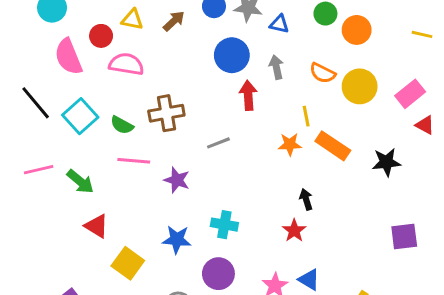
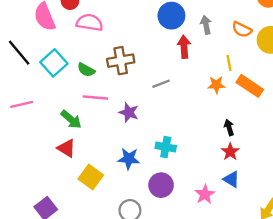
green arrow: (80, 182) -> (71, 119), moved
red star: (294, 231) -> (230, 152), moved
blue triangle: (309, 280) -> (231, 179), moved

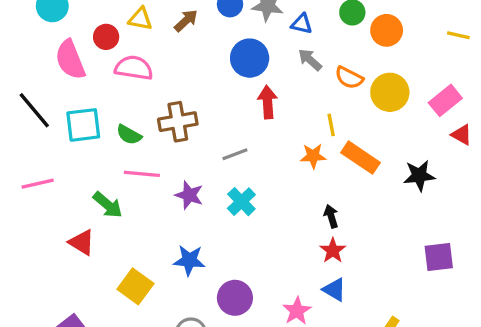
gray arrow: (206, 25) -> (310, 60), moved, turned -36
cyan square: (54, 63) -> (83, 125), turned 35
cyan cross: (166, 147) -> (241, 202), moved, turned 36
red triangle: (67, 148) -> (82, 242), moved

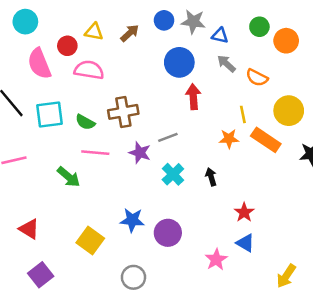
yellow circle: (390, 92) -> (289, 111), moved
purple star: (189, 195) -> (140, 153), moved
black arrow: (331, 216) -> (211, 177), moved
red triangle: (82, 242) -> (29, 229), moved
purple circle: (235, 298) -> (168, 233), moved

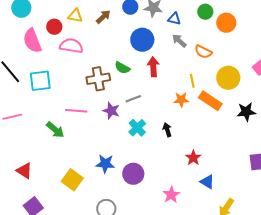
green semicircle: (85, 122) -> (122, 68), moved
blue triangle: (245, 243) -> (207, 182), moved

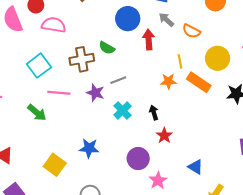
red arrow: (153, 67) -> (149, 39), moved
cyan square: (40, 81) -> (39, 66), moved, turned -30
red star: (193, 158) -> (164, 136), moved
purple circle: (133, 174) -> (138, 159), moved

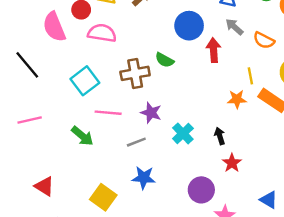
gray line: (118, 80) -> (136, 142), moved

